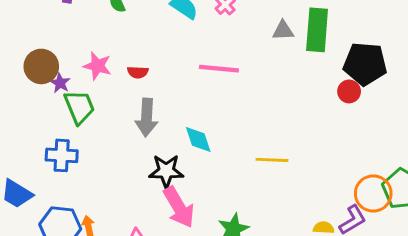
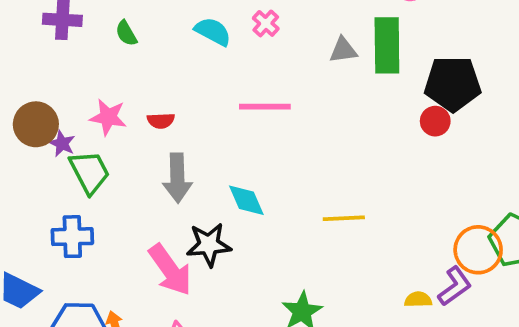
pink arrow: (179, 207) -> (170, 270), moved

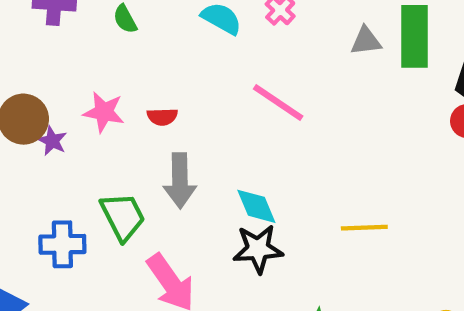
pink line: (265, 107) -> (278, 103), turned 33
green trapezoid: (90, 172) -> (123, 217), moved
black star: (209, 245) -> (258, 249), moved

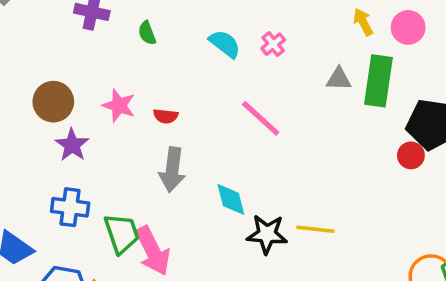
purple star: (52, 141) -> (72, 145), moved, size x1.4
green trapezoid: (123, 217) -> (122, 233), moved
black star: (258, 249) -> (267, 234), moved

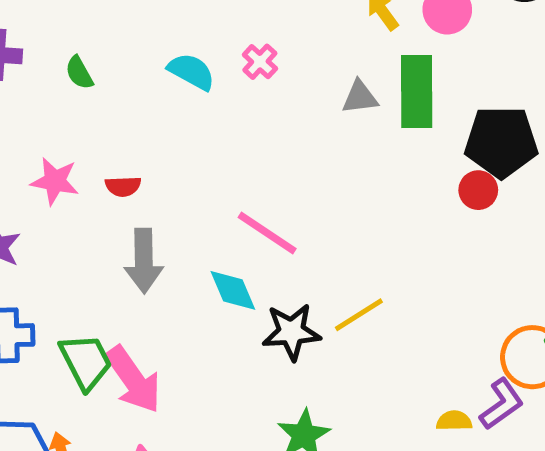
pink line: (261, 118) -> (267, 233), moved
yellow line: (315, 229) -> (359, 315), turned -30

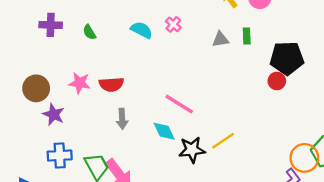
green rectangle: (417, 92) -> (247, 36), size x0.5
red semicircle: (123, 186) -> (111, 84), size x1.5
gray arrow: (144, 261) -> (122, 119), size x0.7

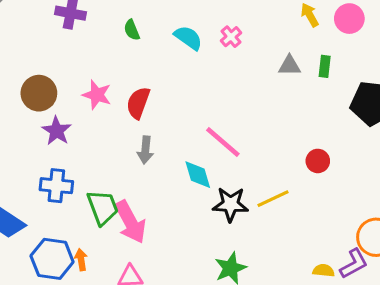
green semicircle: (89, 32) -> (132, 30), moved
red circle: (277, 81) -> (318, 161), moved
red semicircle: (111, 84) -> (138, 103), turned 105

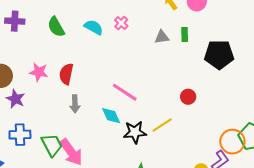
green semicircle: (132, 30) -> (56, 27), size x1.5

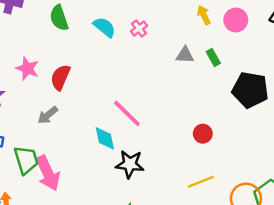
green rectangle: (185, 35) -> (213, 57), turned -40
gray arrow: (75, 104) -> (48, 115), moved, turned 42
yellow line: (162, 125) -> (201, 182), moved

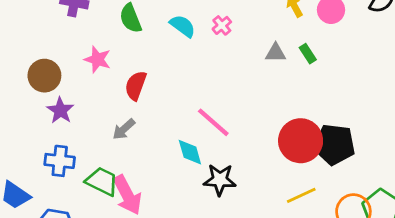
pink star: (27, 69) -> (97, 59), moved
black pentagon: (250, 90) -> (334, 144), moved
red circle: (203, 134) -> (301, 141), size x2.0
green trapezoid: (26, 160) -> (102, 181), turned -44

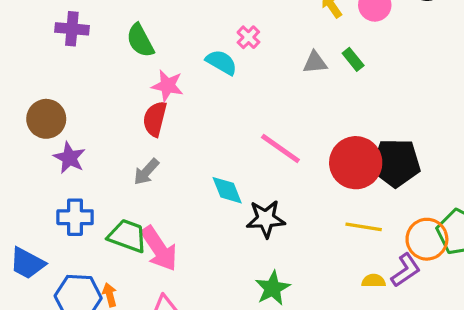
cyan semicircle: (183, 26) -> (221, 62), moved
pink star: (97, 59) -> (167, 86), moved
pink line: (213, 122) -> (280, 149), moved
yellow line: (301, 195) -> (364, 227), turned 40

